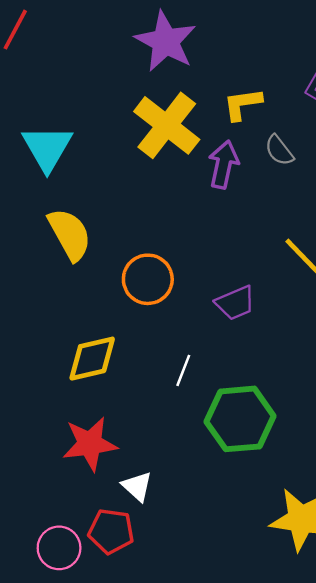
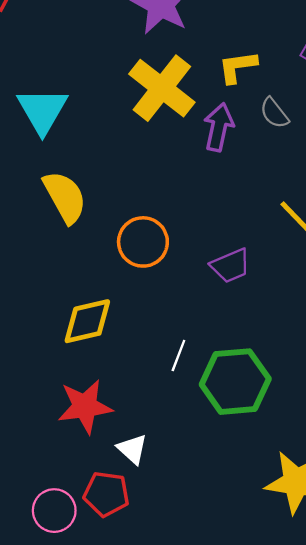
white line: (183, 370) -> (178, 356), moved

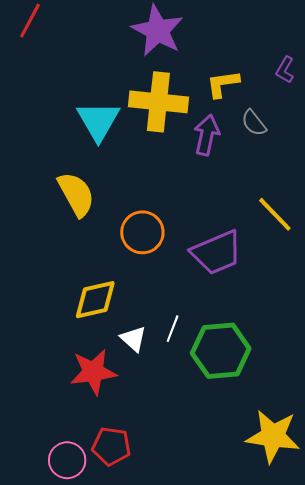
yellow cross: (162, 88) -> (158, 102), turned -32
cyan triangle: (42, 111) -> (98, 121), moved
purple trapezoid: (231, 266) -> (217, 252), size x1.5
white triangle: (132, 449) -> (133, 339), moved

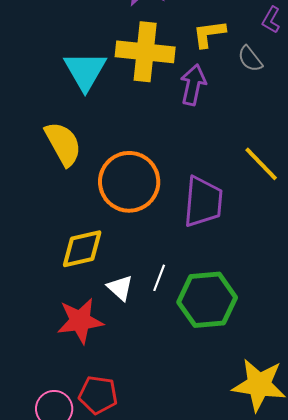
gray semicircle: (254, 123) -> (250, 59), moved
orange circle: (142, 232) -> (129, 182), size x1.4
purple trapezoid: (217, 252) -> (203, 202), turned -62

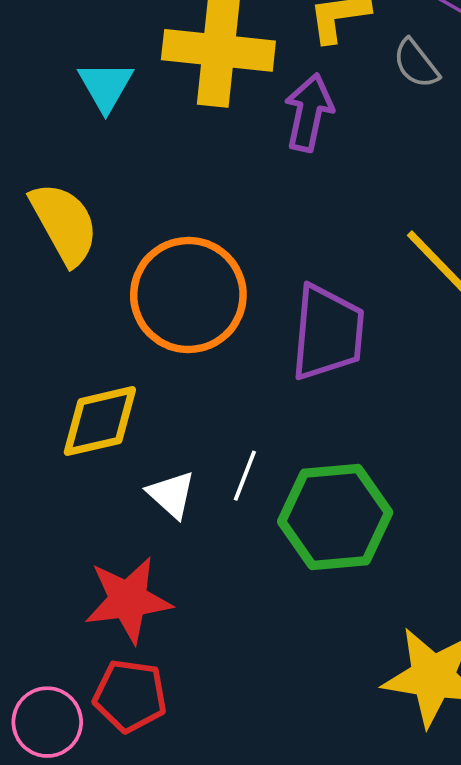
cyan triangle: (85, 71) -> (106, 86), size x0.7
red star: (80, 321) -> (128, 600), moved

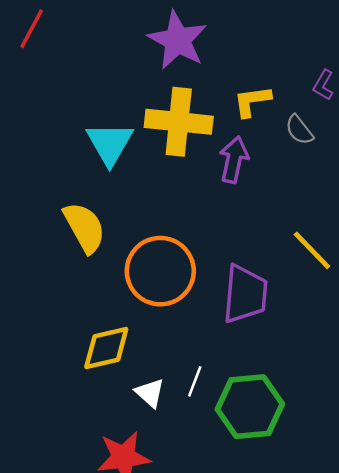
cyan triangle: (106, 86) -> (110, 144), size x1.4

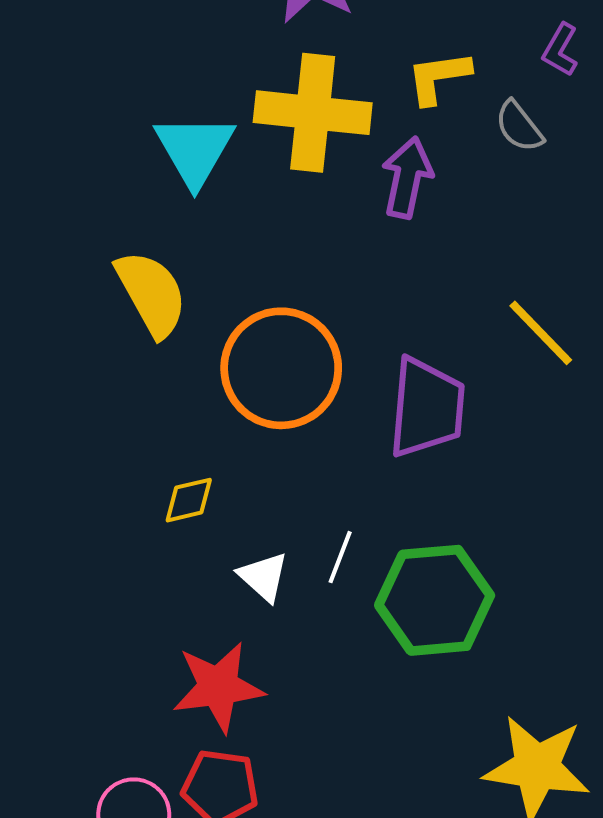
yellow diamond: (106, 348) -> (189, 500), size x0.6

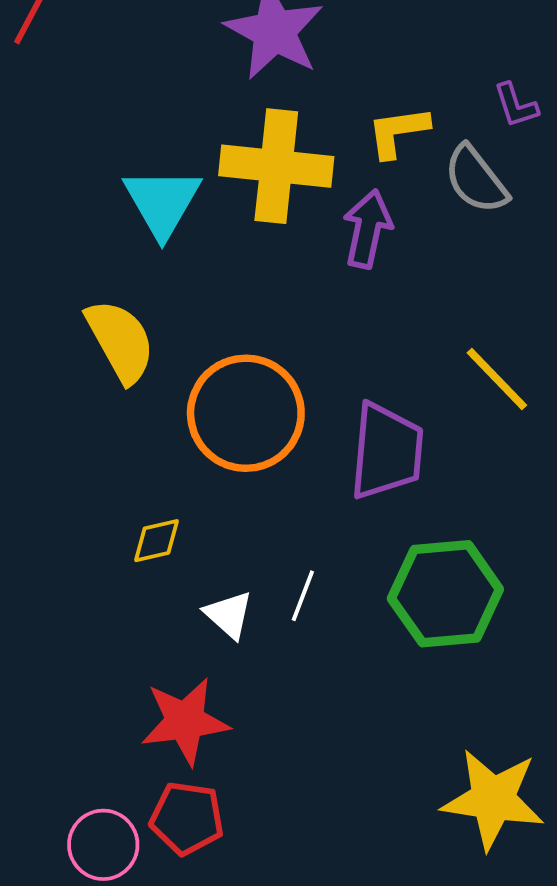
purple L-shape: (560, 50) -> (516, 105), turned -48
gray semicircle: (519, 126) -> (476, 179), size x1.4
green hexagon: (435, 600) -> (445, 594), moved

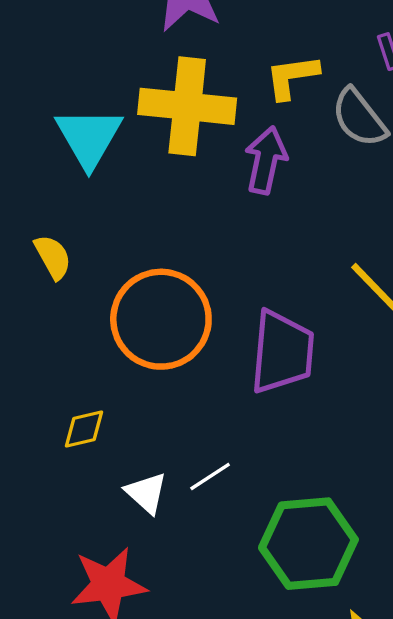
yellow semicircle: (120, 341) -> (53, 257), size x0.6
green hexagon: (445, 594) -> (308, 544), moved
white line: (303, 596) -> (210, 476), turned 36

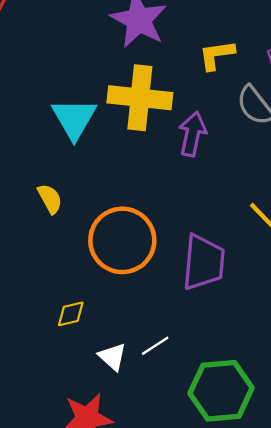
yellow L-shape: (292, 77) -> (217, 55), moved

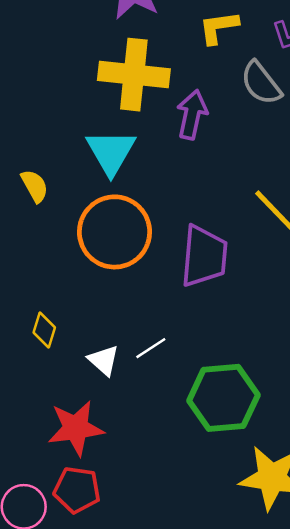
cyan triangle: (74, 119) -> (111, 152), moved
yellow diamond: (71, 314) -> (44, 330), moved, turned -60

